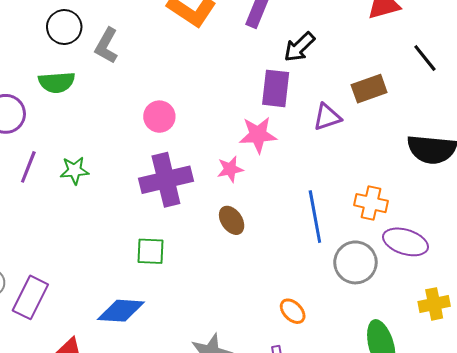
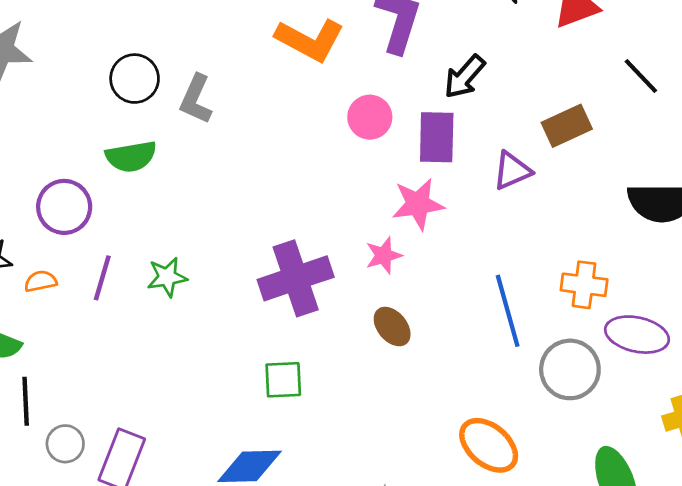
pink circle: (159, 117) -> (370, 117), moved
orange ellipse: (293, 311) -> (489, 445), size x1.6

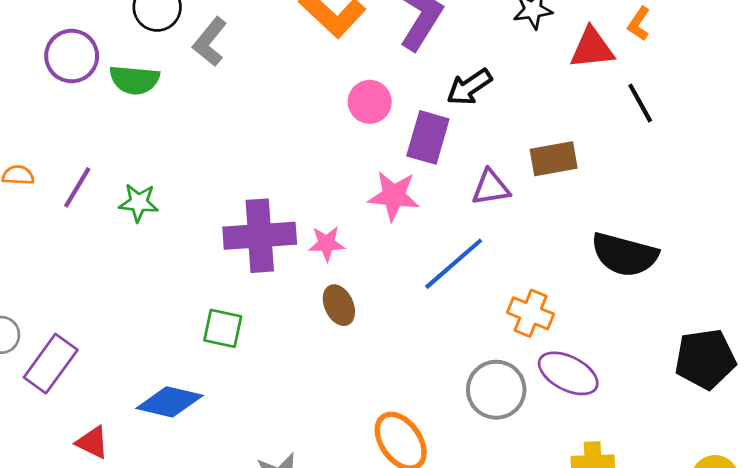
black line: (641, 76) -> (640, 103), moved
purple circle: (64, 207) -> (72, 56), moved
pink star: (384, 255) -> (326, 243), moved
blue line: (508, 311) -> (454, 264), moved, turned 50

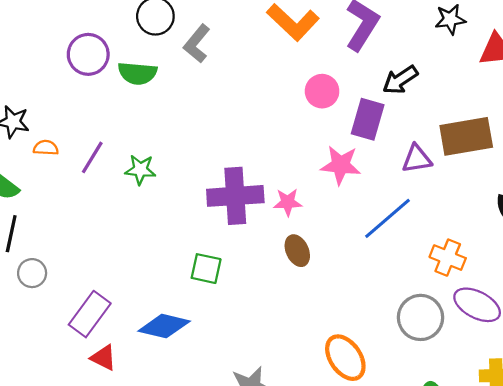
brown rectangle: (554, 159) -> (466, 136), size x1.4
purple rectangle: (51, 364) -> (90, 314), moved

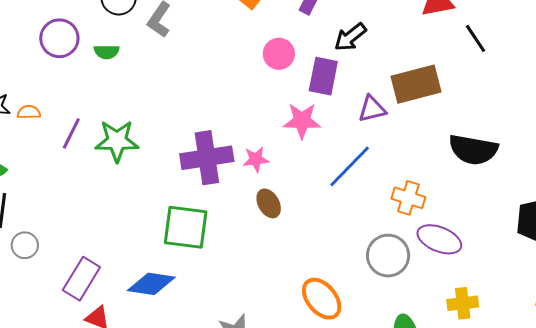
green semicircle: (137, 73) -> (107, 52), size x0.7
orange semicircle: (46, 148) -> (29, 112), moved
green star: (140, 170) -> (117, 141), size x1.5
green square: (206, 269) -> (186, 227), size x1.6

